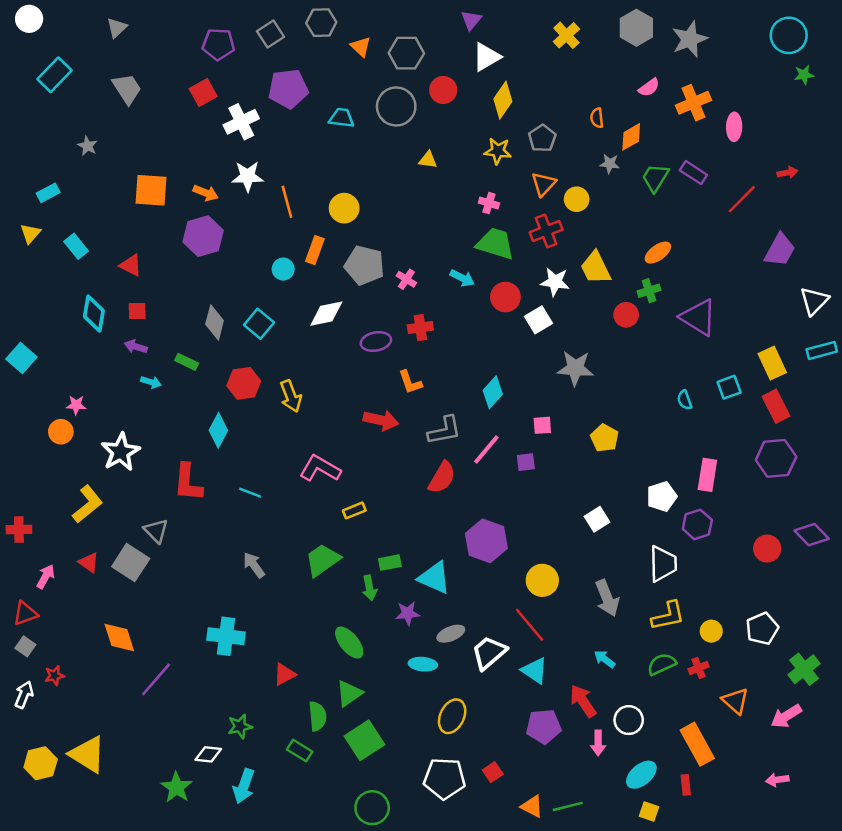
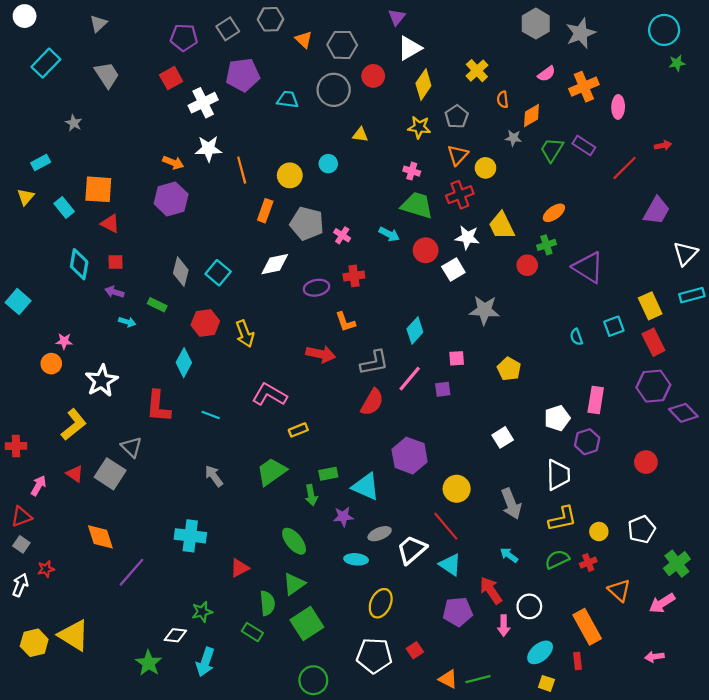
yellow cross: (566, 35) -> (477, 71), moved
orange square: (151, 190) -> (98, 189), moved
cyan circle: (283, 269) -> (328, 164), moved
purple diamond: (812, 535) -> (683, 413), moved

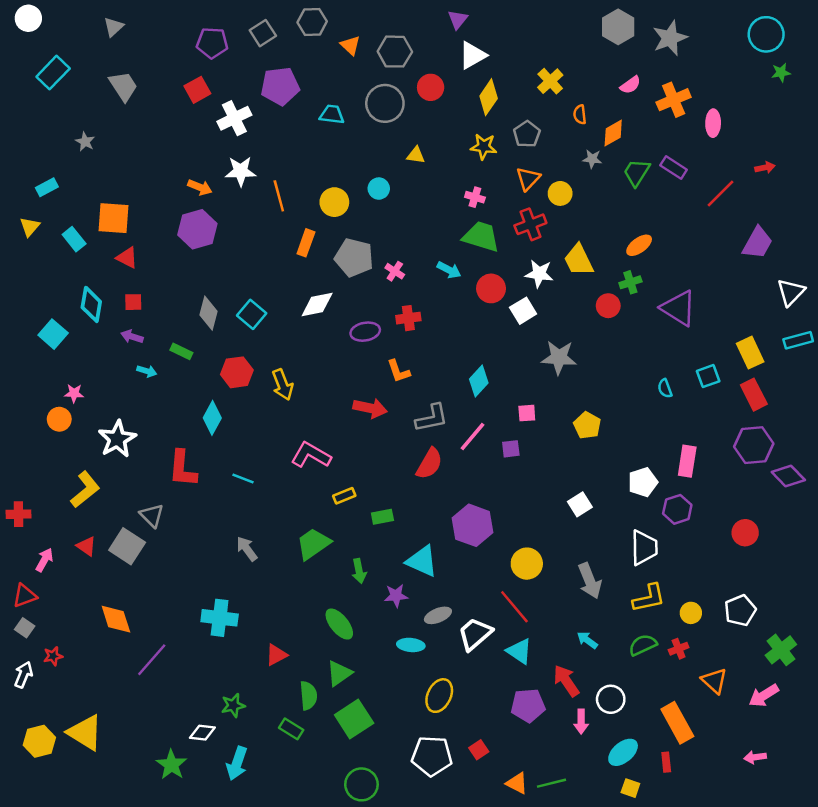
cyan square: (18, 302) -> (53, 334), moved
green rectangle: (328, 474) -> (382, 517), moved

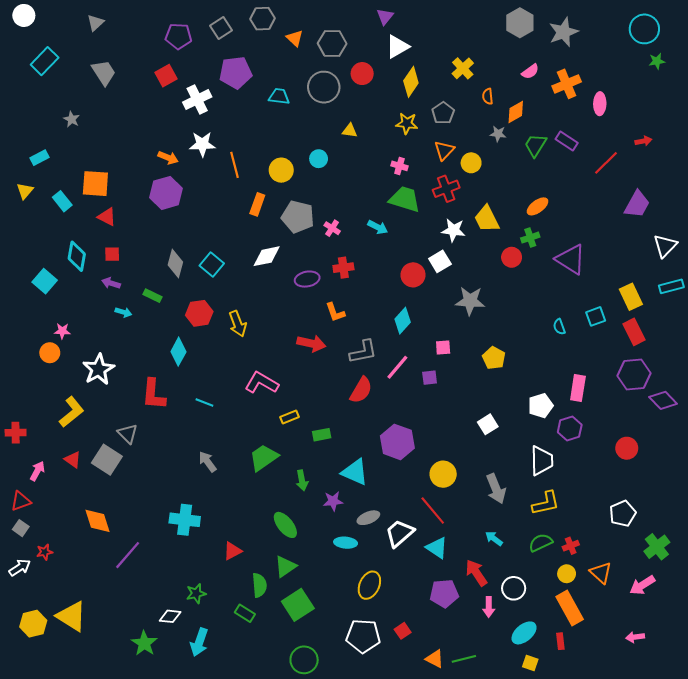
red circle: (491, 288) -> (413, 275), moved
yellow circle: (691, 613) -> (567, 574), moved
white arrow: (23, 675) -> (20, 568), turned 35

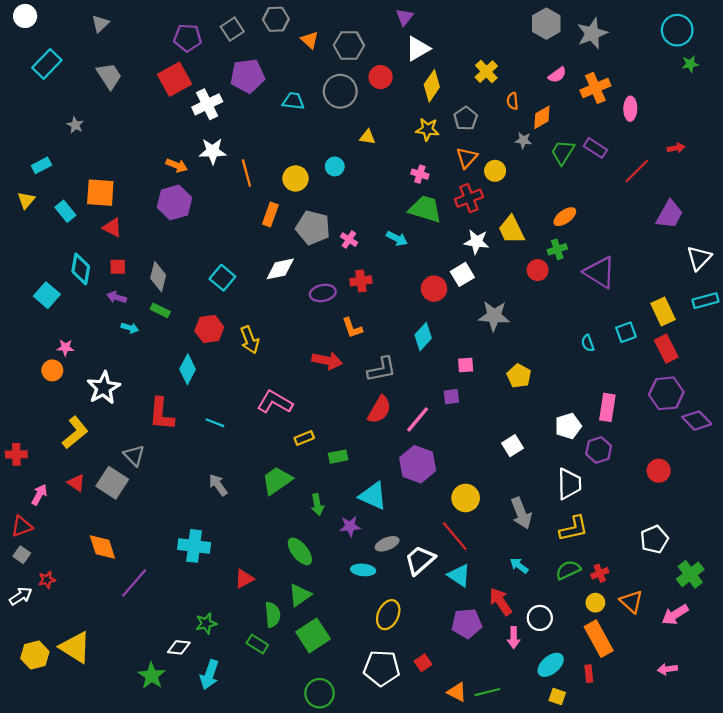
red square: (166, 76) -> (174, 79), size x1.4
gray diamond: (175, 263) -> (158, 277), moved
pink line: (397, 367) -> (418, 419), moved

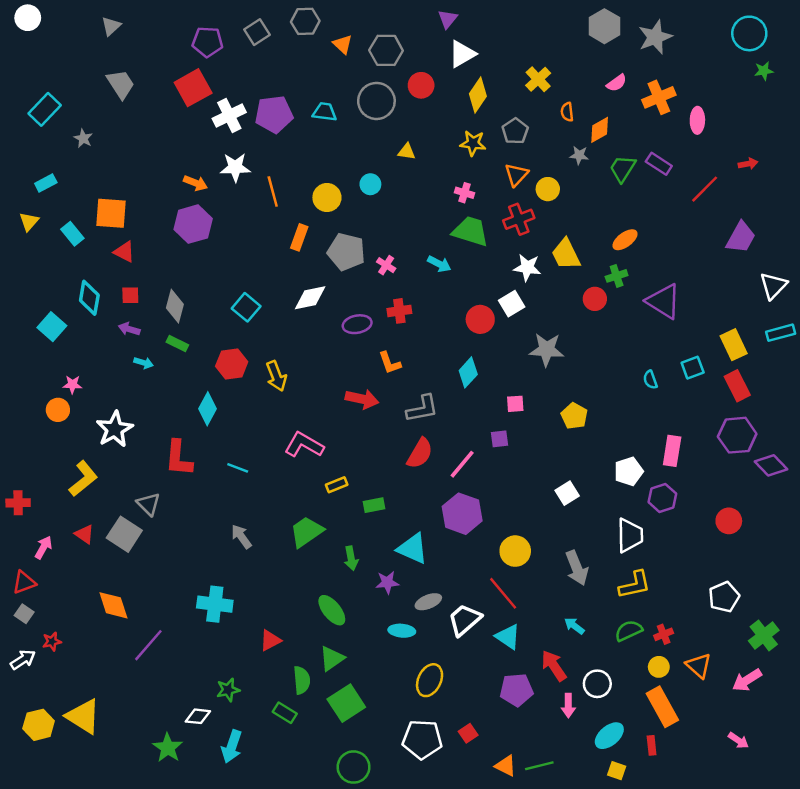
cyan rectangle: (47, 64) -> (45, 109), moved
purple pentagon: (248, 76) -> (274, 114), moved
pink arrow: (667, 669) -> (738, 740), turned -138

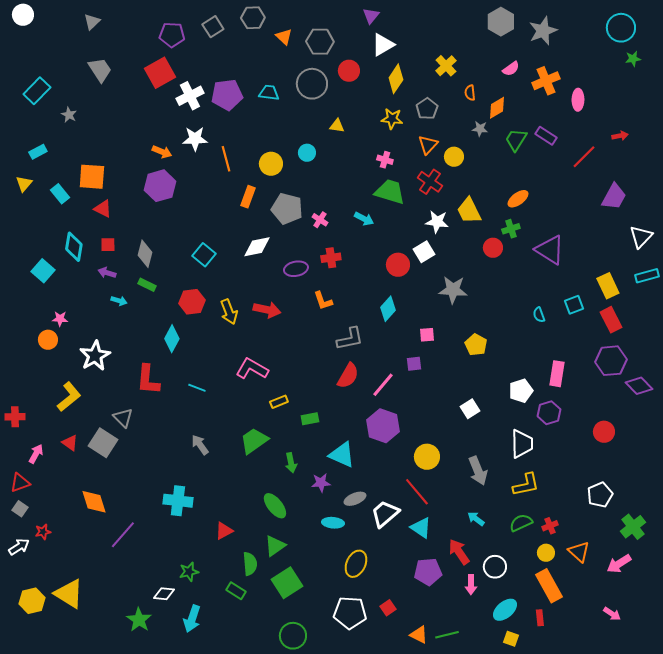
red cross: (519, 219) -> (430, 182), turned -35
red arrow: (362, 399) -> (267, 310), moved

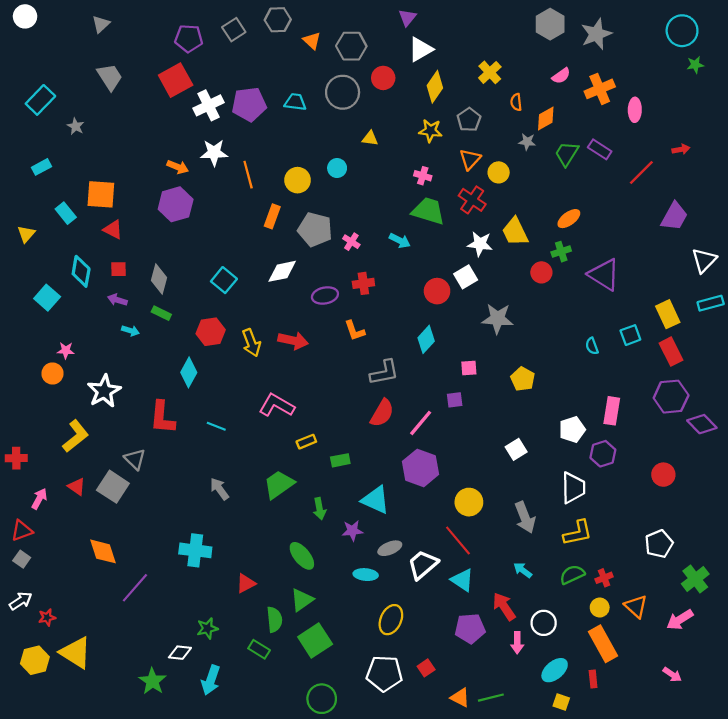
yellow triangle: (24, 184) -> (26, 234), moved
red star: (43, 532) -> (47, 617), moved

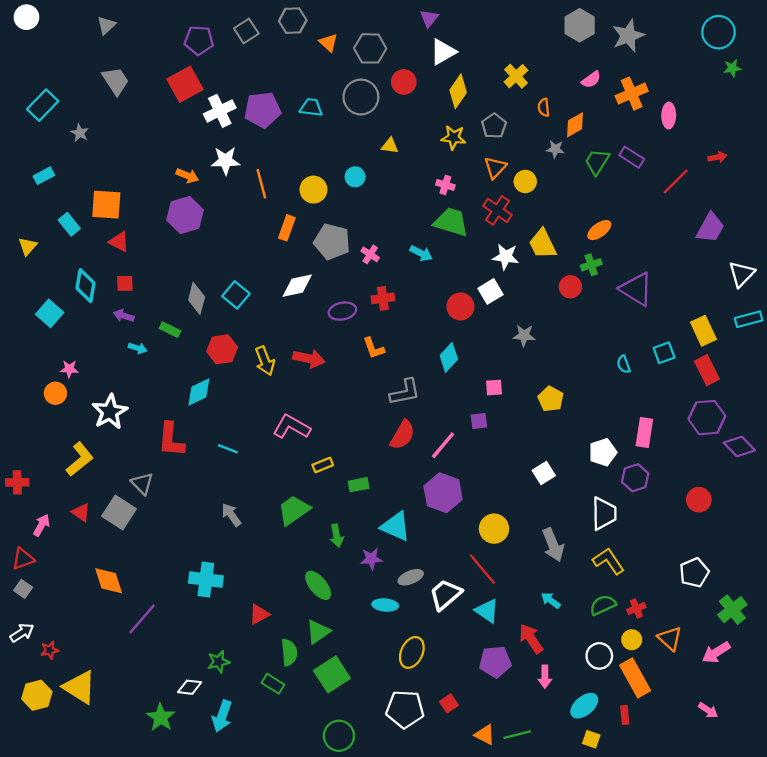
gray diamond: (159, 279) -> (197, 298), moved
gray star: (497, 319) -> (524, 335), size x0.7
cyan diamond: (189, 372) -> (199, 392), turned 36
yellow L-shape: (578, 533) -> (609, 561), turned -112
white circle: (544, 623) -> (599, 656), moved

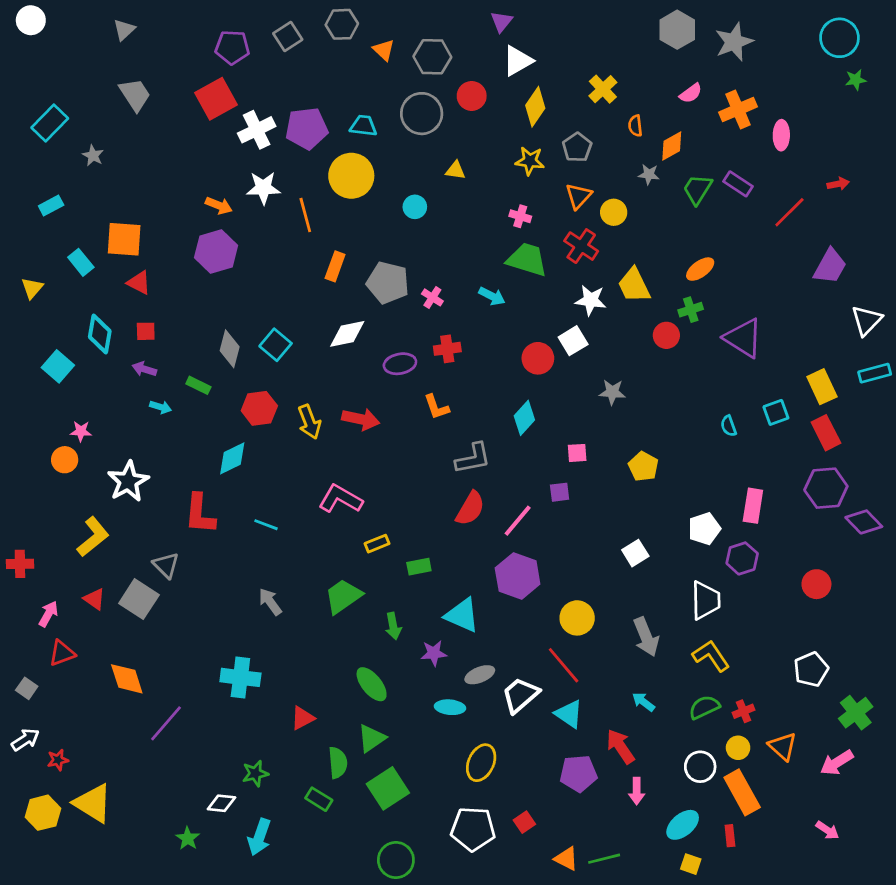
yellow circle: (313, 190) -> (351, 176), moved, size x1.4
red triangle: (23, 559) -> (62, 653), moved
green star: (161, 717) -> (188, 838), size x0.7

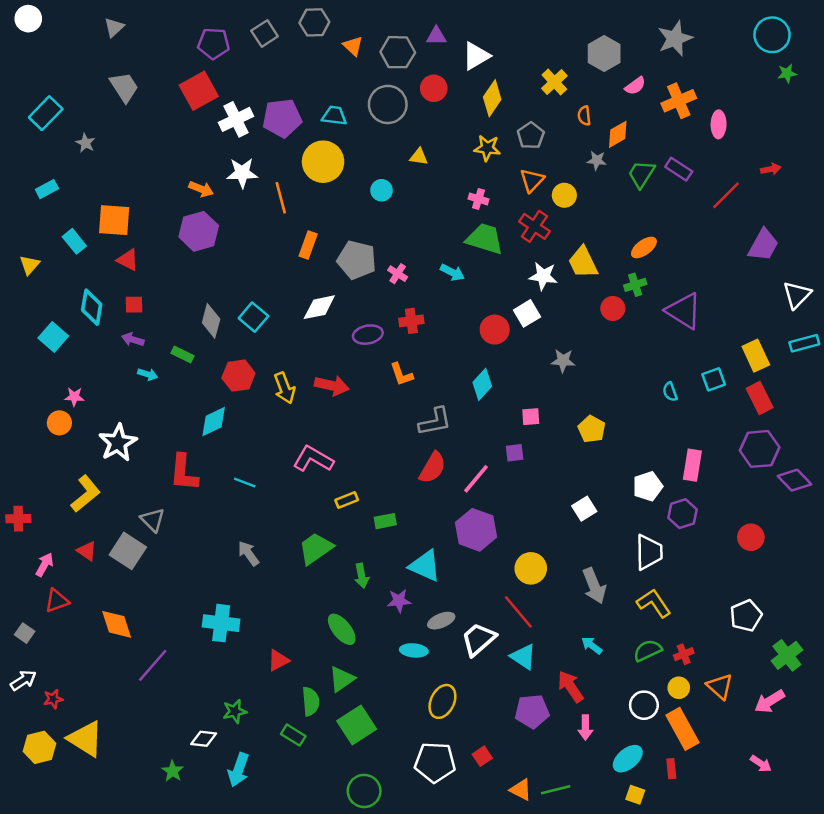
purple triangle: (501, 22) -> (436, 36), moved, turned 50
gray hexagon: (677, 30) -> (604, 53), moved

